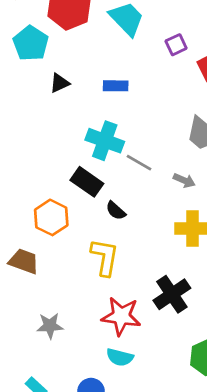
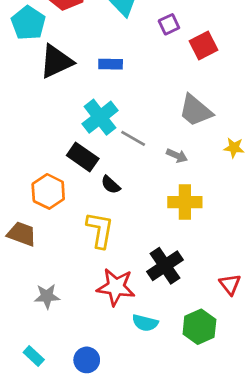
black triangle: (59, 83) -> (56, 61), size x1.8
cyan cross: (105, 141) -> (100, 117), turned 32
cyan semicircle: (120, 357) -> (145, 323), moved

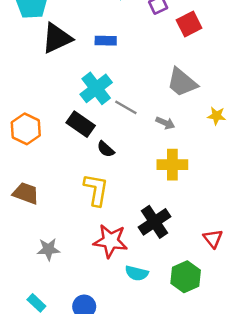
orange hexagon: (48, 191) -> (26, 129), moved

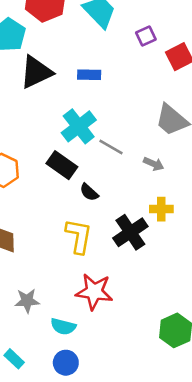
yellow cross: (172, 165) -> (161, 209), size x0.7
black cross: (155, 222) -> (130, 232), moved
cyan semicircle: (137, 273) -> (63, 327), moved

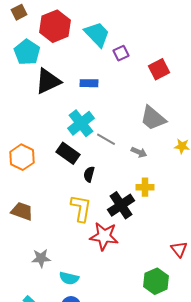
purple square: (146, 36) -> (121, 53), moved
black semicircle: (89, 192) -> (89, 174), turned 63
red star: (94, 292) -> (104, 236), moved

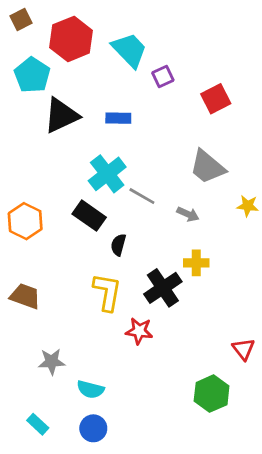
red star: (104, 236) -> (139, 331), size x0.7

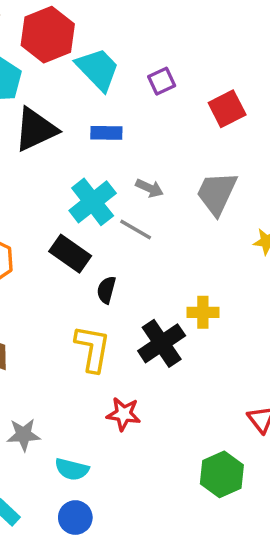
cyan trapezoid: (129, 50) -> (98, 69), moved
gray trapezoid: (207, 167) -> (217, 193), turned 75
gray arrow: (188, 214) -> (149, 188), moved
red star: (139, 331) -> (124, 414), moved

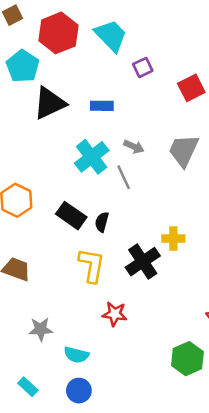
cyan trapezoid: (98, 69) -> (111, 36), moved
gray line: (136, 229) -> (124, 177), turned 35
black rectangle: (70, 254) -> (71, 216), moved

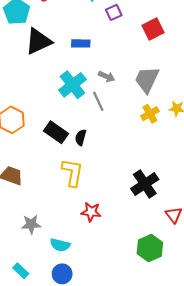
yellow cross: (173, 239) -> (150, 114), moved, turned -30
black cross: (143, 262) -> (145, 184), moved

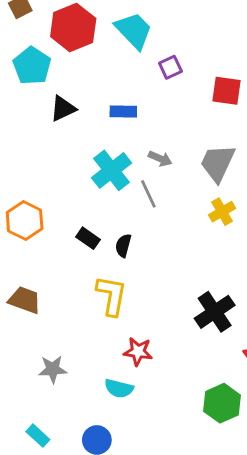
red square: (153, 29) -> (226, 91), turned 35
black triangle: (38, 41) -> (63, 109), size x0.7
black rectangle: (56, 132) -> (88, 238), size x0.7
cyan semicircle: (60, 245) -> (119, 388), moved

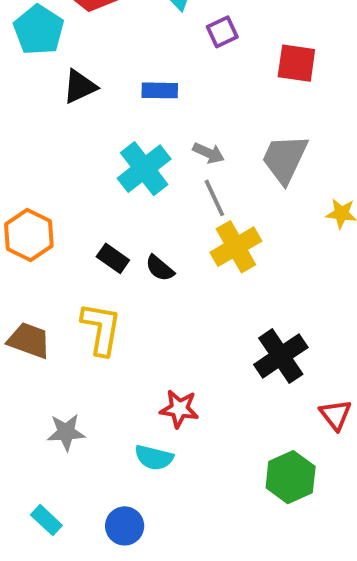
gray line: (148, 194) -> (214, 198), moved
yellow cross: (222, 212) -> (236, 247), moved, size x1.4
black semicircle: (123, 246) -> (160, 268), turned -65
yellow L-shape: (112, 296) -> (101, 329), moved

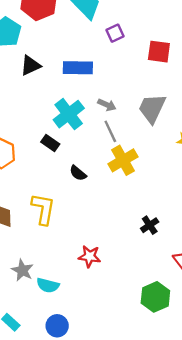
blue rectangle: (160, 90) -> (78, 68), size x1.4
black rectangle: (113, 258) -> (50, 143), moved
black cross: (281, 356) -> (150, 225), size x0.6
gray star: (66, 432) -> (22, 270), turned 30
cyan semicircle: (154, 458) -> (48, 285), moved

